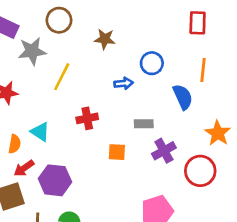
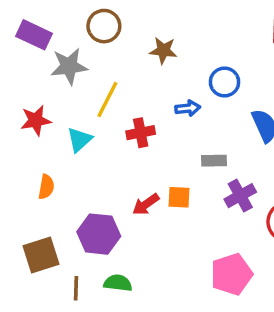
red cross: (87, 118) -> (141, 133), moved
cyan triangle: (40, 132) -> (79, 140), moved, turned 45
red arrow: (24, 168) -> (146, 204), moved

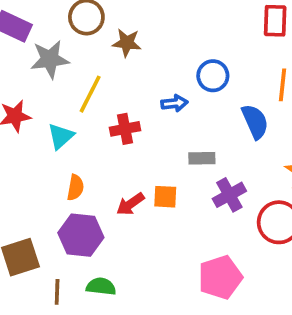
brown star: (163, 51) -> (127, 43), moved
orange semicircle: (46, 187) -> (75, 188), moved

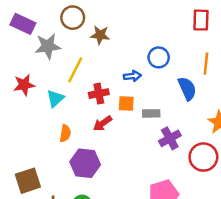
orange square: (165, 197) -> (126, 103), moved
red arrow: (130, 204) -> (103, 123), moved
purple hexagon: (81, 235) -> (85, 163), moved

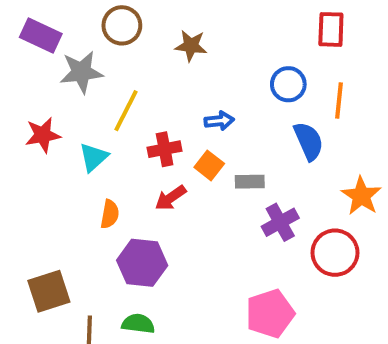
brown star: (100, 35) -> (191, 46), moved
blue circle: (159, 57) -> (288, 84), moved
orange square: (126, 103) -> (209, 165), turned 35

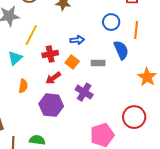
gray rectangle: (250, 182) -> (98, 63), moved
purple cross: (280, 222) -> (84, 92), moved, turned -30
red circle: (335, 253) -> (134, 117), moved
purple hexagon: (142, 263) -> (51, 105), moved

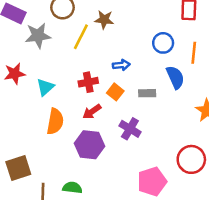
yellow line: (31, 35) -> (81, 37), moved
orange semicircle: (23, 86) -> (55, 121), size x1.5

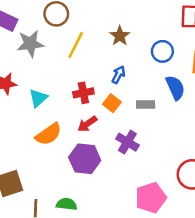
brown star: (104, 20) -> (120, 36), moved, turned 30
blue arrow: (121, 65) -> (118, 75), turned -56
orange semicircle: (55, 121) -> (48, 134), turned 45

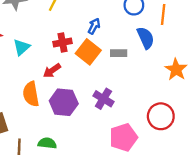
orange square: (112, 103) -> (88, 52), size x1.5
red arrow: (87, 124) -> (52, 71), moved
orange semicircle: (48, 134) -> (31, 94), moved, turned 115
purple cross: (127, 142) -> (103, 99), moved

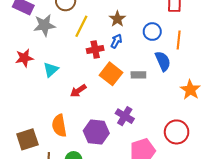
blue arrow: (94, 26) -> (116, 41), moved
red cross: (62, 43) -> (95, 50), moved
orange semicircle: (31, 94) -> (59, 126), moved
purple hexagon: (64, 102) -> (96, 132), moved

